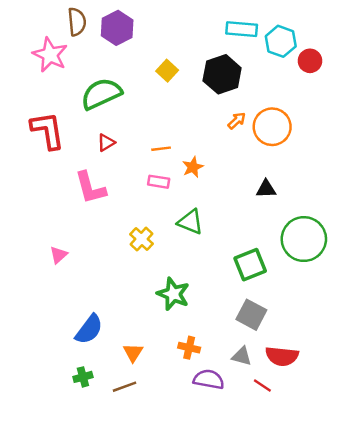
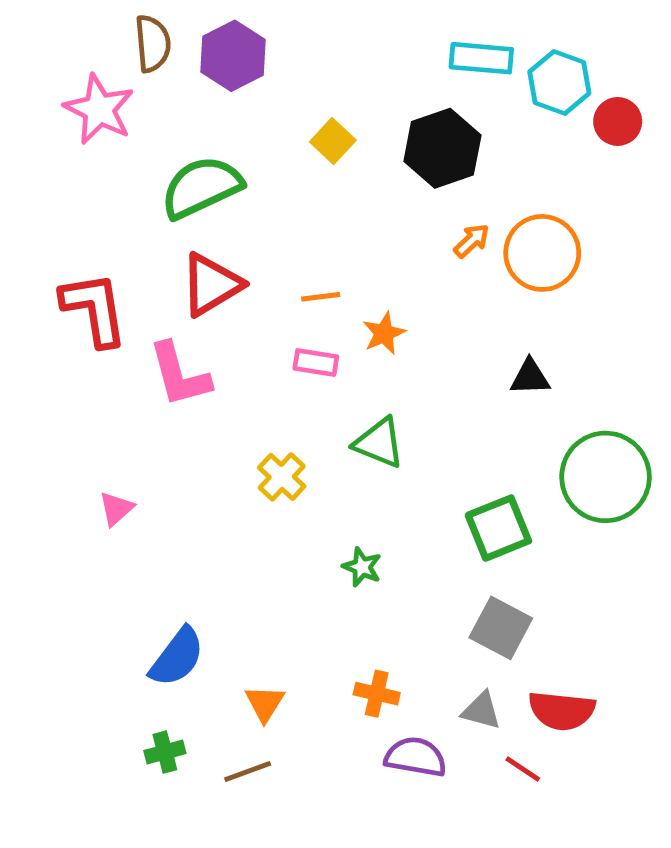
red L-shape: (48, 130) -> (94, 309), moved
red triangle: (106, 143) -> (211, 285), size x1.8
green star: (173, 294) -> (362, 567), moved, size x0.6

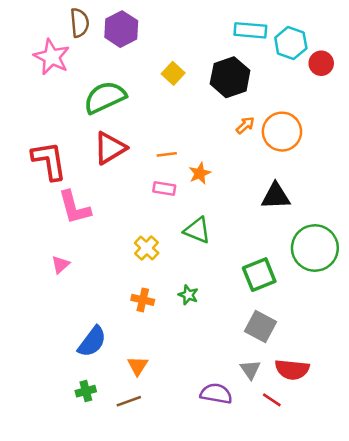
pink L-shape: (179, 375) -> (74, 208), moved
black triangle: (530, 377) -> (276, 196), size x1.4
orange cross: (377, 694) -> (143, 300), moved
gray triangle: (481, 711) -> (250, 370), turned 40

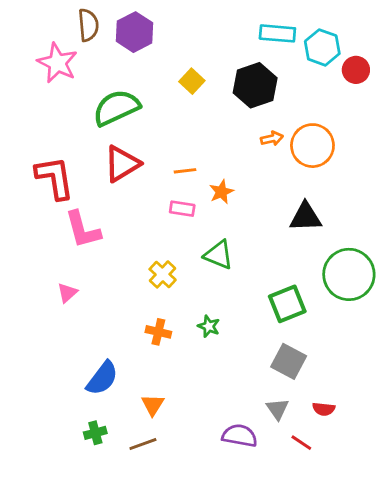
orange arrow: (245, 125) -> (272, 139), turned 30
red semicircle: (292, 370) -> (324, 409), size x0.6

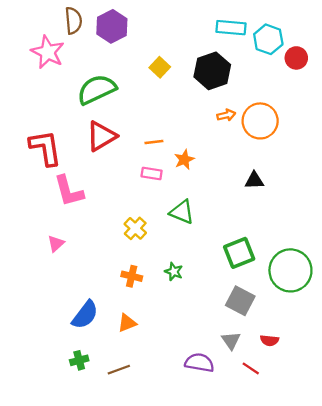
black triangle: (305, 217) -> (254, 181), size x0.7
green circle: (349, 274) -> (290, 270), moved
orange triangle: (153, 405) -> (127, 323), moved, turned 36

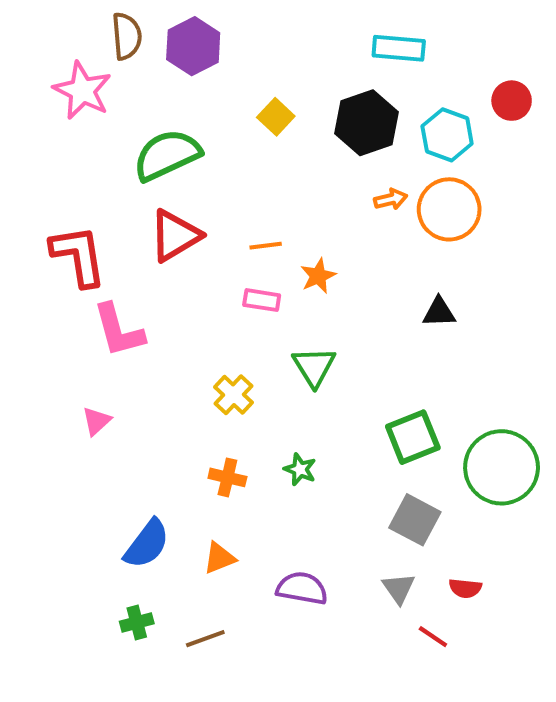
cyan hexagon: (268, 39) -> (447, 135), moved
green triangle: (182, 212) -> (314, 367), turned 36
purple semicircle: (199, 363) -> (302, 588), moved

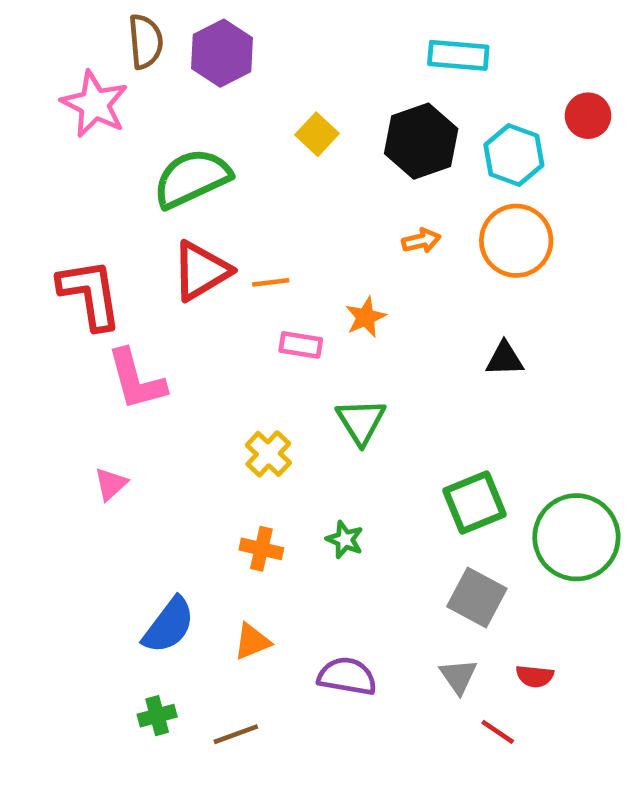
orange arrow: (391, 199) -> (421, 241), moved
orange line: (266, 246) -> (271, 282), moved

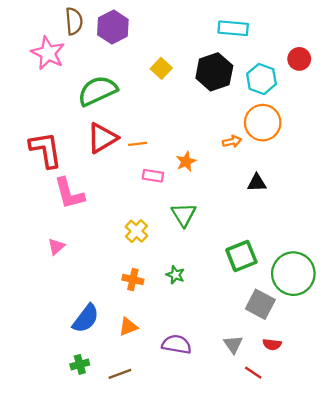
orange arrow: (421, 241) -> (232, 141), moved
gray square: (477, 597) -> (260, 304), moved

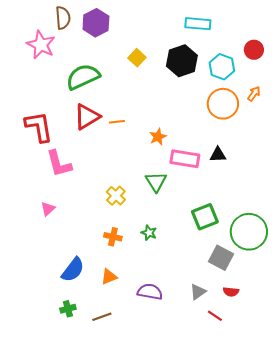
orange arrow: (232, 141) -> (254, 94), moved, turned -42
pink rectangle: (153, 176) -> (185, 159), moved, size x1.6
gray triangle: (233, 344) -> (198, 292), turned 30

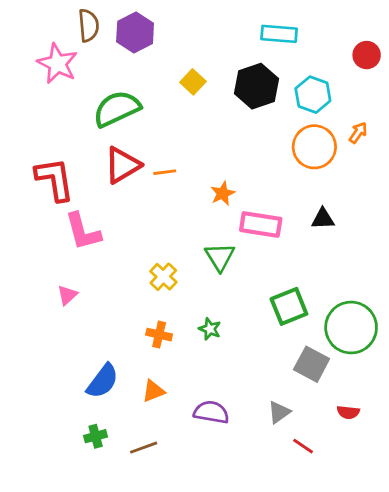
red circle: (254, 50) -> (367, 55), moved
black triangle: (218, 155) -> (323, 219), moved
red semicircle: (231, 292) -> (348, 412), moved

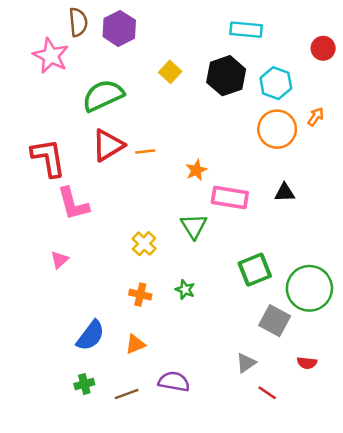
purple semicircle: (211, 412) -> (174, 382), moved

